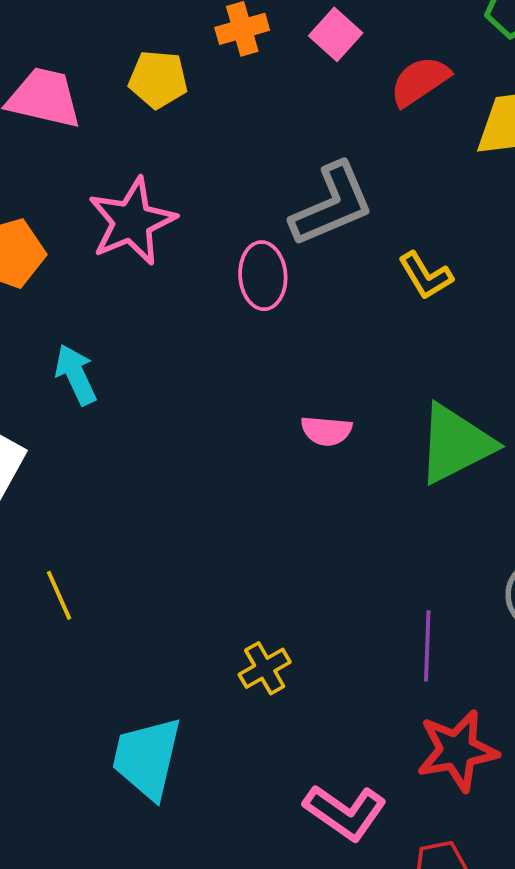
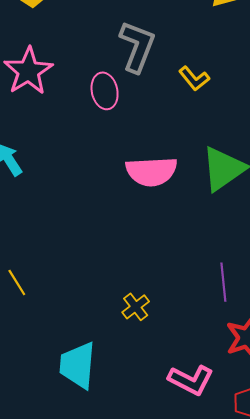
gray L-shape: (332, 205) -> (137, 47), turned -38
pink semicircle: (326, 431) -> (151, 171), size x1.8

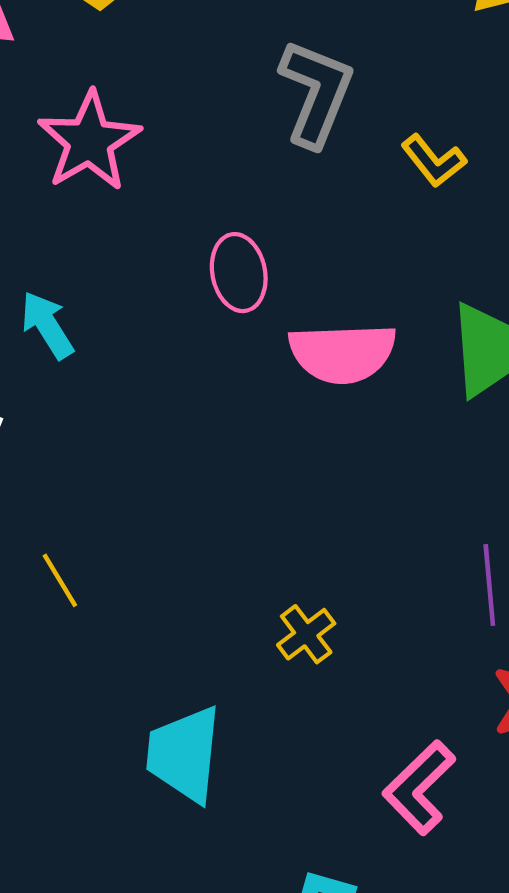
pink ellipse: (105, 91) -> (239, 273), moved
pink L-shape: (191, 380) -> (419, 788), turned 108

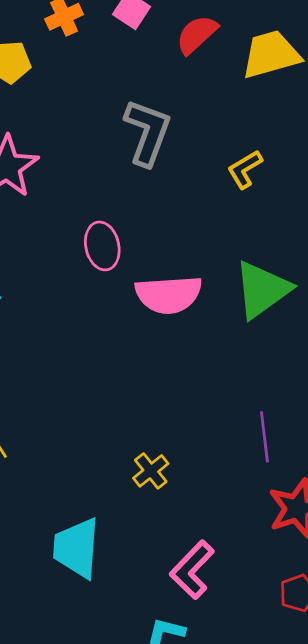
yellow L-shape: (434, 161) -> (245, 169), moved, turned 99
pink L-shape: (419, 788) -> (192, 570), moved

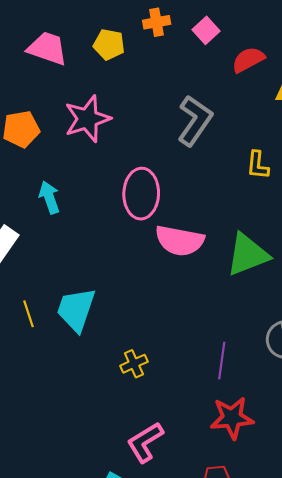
yellow L-shape: (245, 169) -> (258, 165), turned -68
pink ellipse: (102, 246) -> (141, 194), size x1.4
cyan trapezoid: (77, 548) -> (76, 310), moved

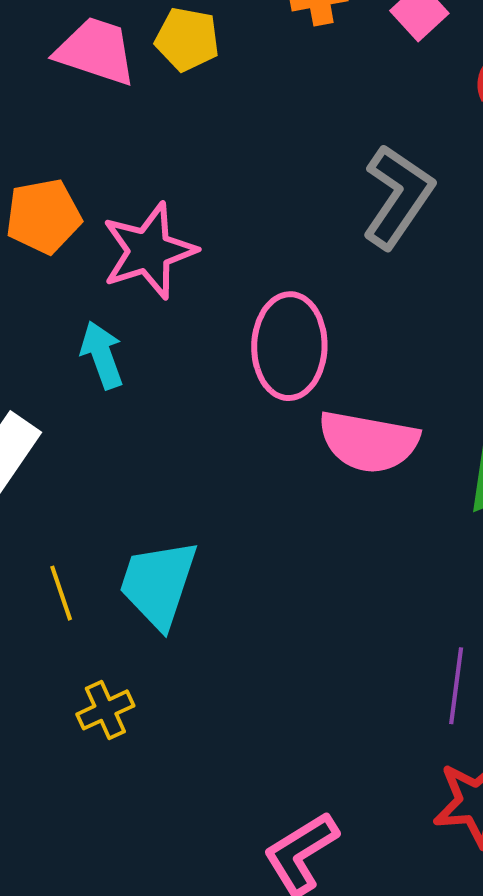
yellow pentagon: (109, 45) -> (187, 39), moved
pink star: (87, 119) -> (149, 251), moved
yellow cross: (134, 364) -> (105, 710), moved

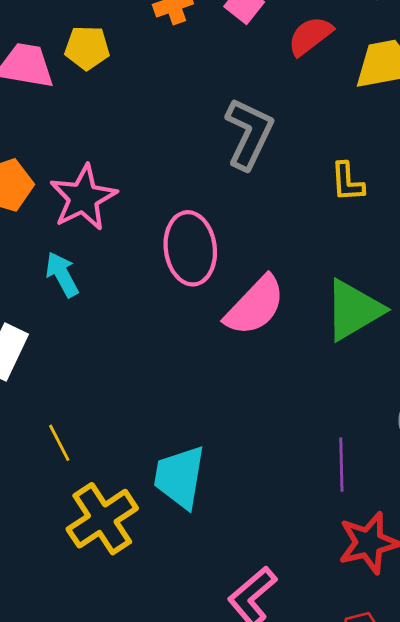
pink semicircle: (368, 442) -> (255, 306), turned -48
cyan trapezoid: (158, 584) -> (180, 477), moved
yellow cross: (105, 710) -> (102, 519), size x1.8

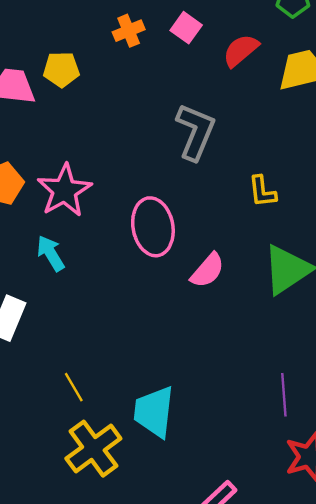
yellow L-shape: (347, 182) -> (262, 191), moved
pink semicircle: (255, 306) -> (208, 270), size x0.7
yellow line: (59, 443) -> (74, 387), moved

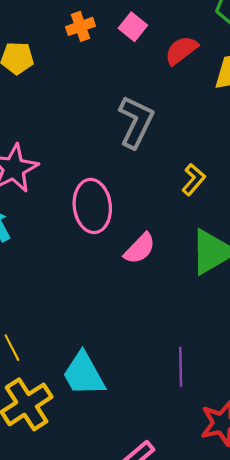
yellow L-shape: (262, 191) -> (194, 180), turned -136
purple line: (284, 395) -> (181, 367), moved
cyan trapezoid: (154, 412) -> (84, 374), turned -39

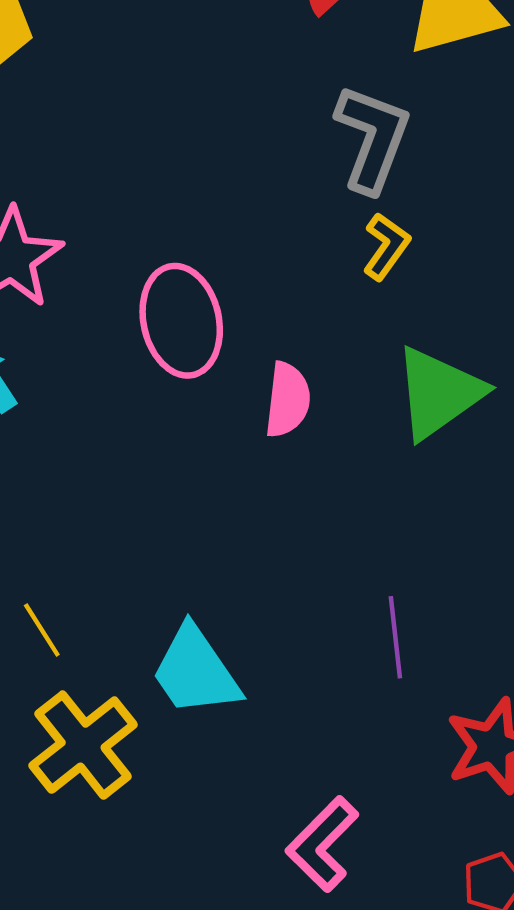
gray L-shape: (136, 122) -> (372, 138), moved
pink semicircle: (140, 248) -> (288, 400), turned -32

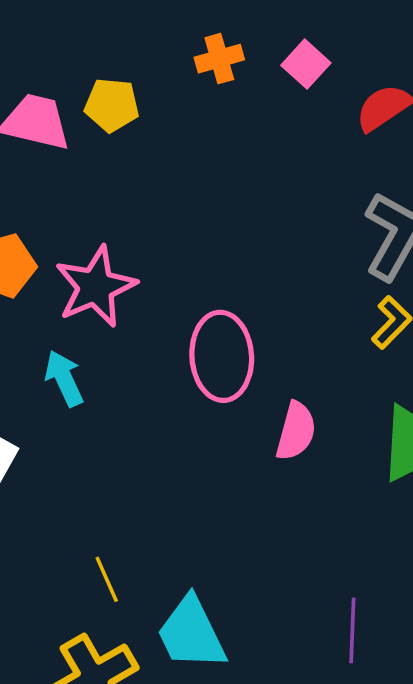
yellow line: (42, 630) -> (107, 579), moved

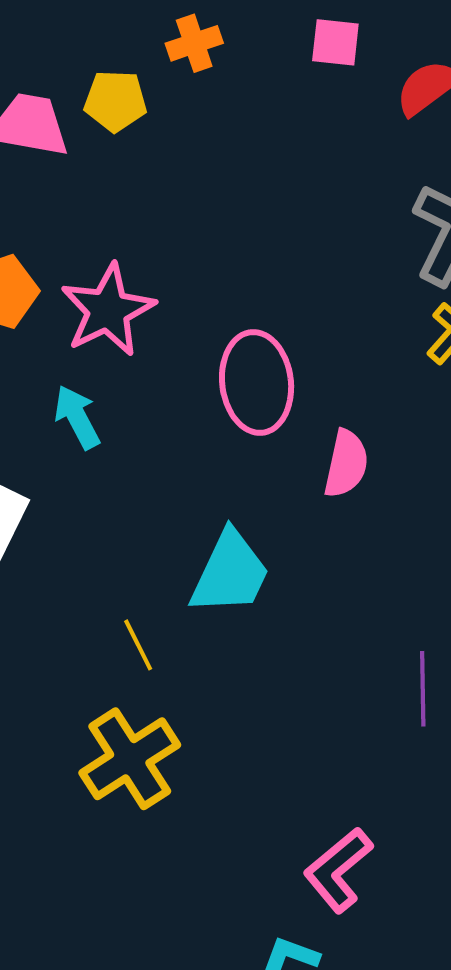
orange cross: (219, 59) -> (194, 43), moved
pink square: (306, 64) -> (335, 42), turned -33
cyan trapezoid: (191, 633) -> (230, 573), moved, turned -126

